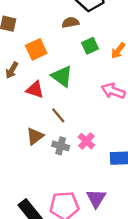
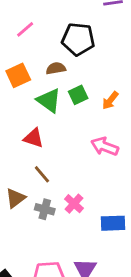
orange square: (36, 49) -> (18, 75), moved
green triangle: (62, 76) -> (49, 100), moved
red triangle: (35, 90) -> (34, 138), moved

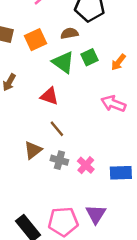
pink cross: (74, 204) -> (86, 165), moved

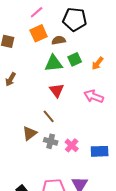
orange square: (36, 40) -> (39, 33), moved
green triangle: (63, 62) -> (54, 63), turned -42
red triangle: (49, 96) -> (57, 90), moved, turned 35

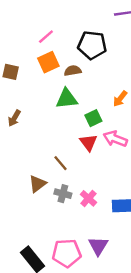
green square: (75, 59) -> (93, 118), moved
red triangle: (57, 90) -> (88, 142), moved

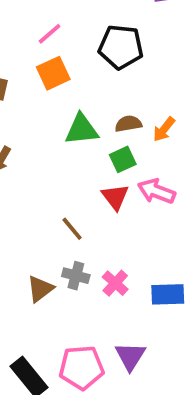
brown semicircle: (73, 71) -> (128, 124), moved
brown triangle: (37, 184) -> (40, 289), moved

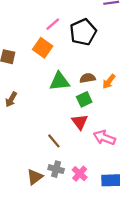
pink line: (50, 34) -> (53, 24), moved
black pentagon: (121, 47) -> (83, 32), turned -30
orange square: (53, 73) -> (43, 48), turned -30
pink arrow: (156, 191) -> (104, 138), moved

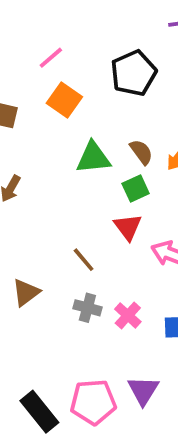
pink line: (53, 24) -> (51, 58), moved
brown semicircle: (88, 78) -> (141, 152), turned 64
brown triangle: (35, 177) -> (26, 292), moved

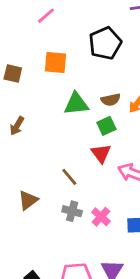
pink line: (51, 58) -> (46, 16), moved
orange square: (64, 100) -> (56, 63), turned -30
brown semicircle: (141, 152) -> (111, 100), turned 114

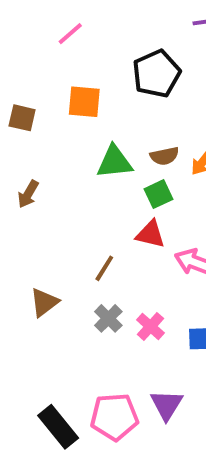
red triangle: (101, 153) -> (150, 234), turned -40
brown line: (69, 177) -> (104, 268), turned 72
gray cross: (72, 211) -> (108, 318), turned 30

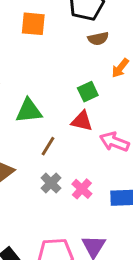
brown semicircle: (165, 156) -> (98, 39), moved
green triangle: (114, 162) -> (29, 111), moved

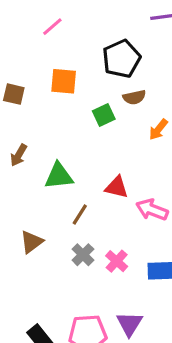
green square: (88, 92) -> (104, 115), moved

